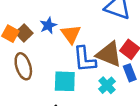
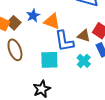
orange triangle: (71, 34) -> (52, 21), turned -30
brown triangle: (109, 54) -> (84, 36), size x0.6

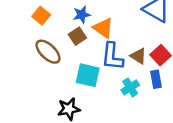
brown square: (14, 23) -> (77, 36), moved
brown ellipse: (15, 50) -> (48, 52), turned -40

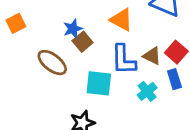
blue star: (82, 15) -> (73, 29), moved
orange square: (41, 16) -> (16, 23), moved, turned 30
orange triangle: (103, 28) -> (121, 20), moved

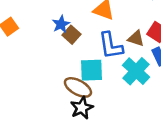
brown ellipse: (52, 63) -> (78, 87), moved
cyan cross: (147, 91) -> (136, 71), size x1.5

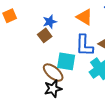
brown square: (71, 35) -> (45, 35), moved

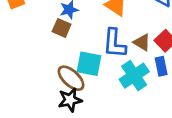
brown square: (45, 35) -> (62, 28), turned -32

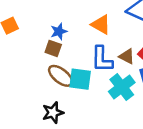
brown ellipse: (71, 78) -> (61, 76), moved
black star: (70, 100) -> (53, 112), moved

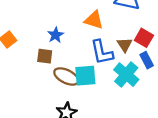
brown square: (53, 48) -> (45, 56), moved
brown triangle: (127, 56) -> (125, 45), turned 42

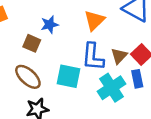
orange triangle: (94, 20) -> (94, 20), turned 42
brown ellipse: (66, 76) -> (28, 77), moved

